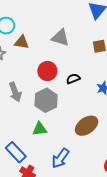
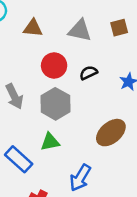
gray triangle: (60, 38) -> (80, 30), moved
brown triangle: (22, 42) -> (33, 28), moved
blue rectangle: (16, 152) -> (19, 159), moved

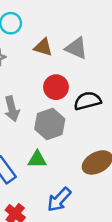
gray triangle: (80, 30) -> (76, 48), moved
black semicircle: (88, 73) -> (88, 101), size x1.5

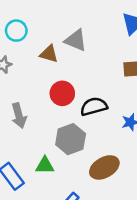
gray triangle: (76, 48) -> (76, 40), moved
gray hexagon: (50, 124) -> (71, 139), moved

